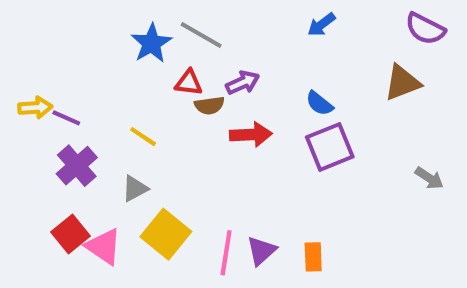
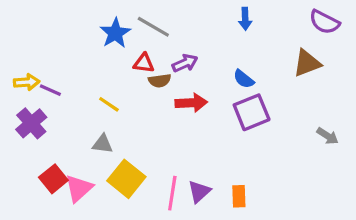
blue arrow: (321, 25) -> (245, 19), turned -55
purple cross: (77, 166) -> (31, 123), moved
gray triangle: (135, 188) -> (103, 144), turned 35
pink triangle: (104, 247) -> (79, 188), turned 44

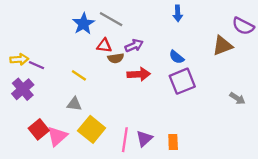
purple semicircle: (324, 22) -> (243, 26), moved

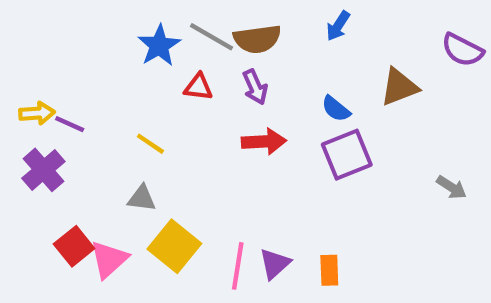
blue arrow: (178, 13) -> (338, 26), turned 35
purple arrow: (134, 46) -> (255, 87), turned 90
brown triangle: (222, 46) -> (399, 87), moved
brown semicircle: (116, 58) -> (257, 39), moved, size x1.5

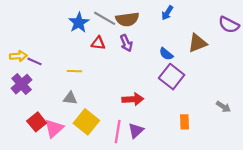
red arrow: (264, 142) -> (133, 99), moved
yellow line: (150, 144) -> (74, 71), turned -32
purple square: (347, 155) -> (172, 77), turned -30
gray arrow: (451, 187) -> (223, 107), moved
orange rectangle: (329, 270) -> (185, 122), moved

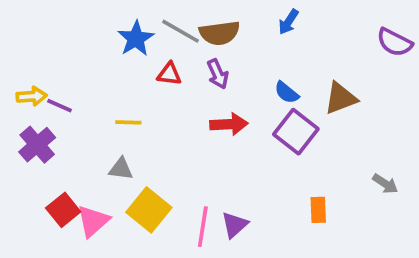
brown triangle: (198, 43) -> (341, 98), moved
red arrow: (133, 99) -> (229, 124), moved

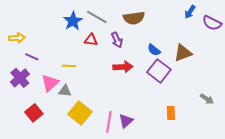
blue arrow: (288, 22) -> (190, 12), moved
brown semicircle: (220, 33) -> (134, 18), moved
yellow arrow: (32, 96) -> (17, 38), moved
pink triangle: (93, 221) -> (50, 83), moved

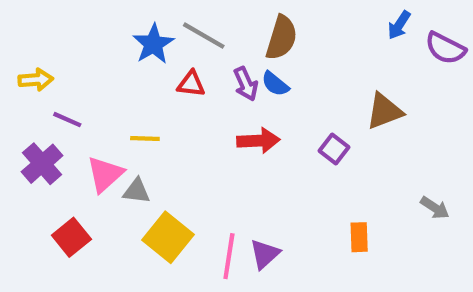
brown semicircle: (134, 18) -> (281, 38), turned -65
blue semicircle: (154, 50) -> (275, 84), moved
purple square: (159, 71) -> (334, 149), size x0.6

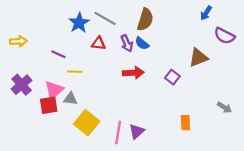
purple semicircle: (445, 48) -> (224, 36), moved
purple line: (67, 120) -> (58, 54), moved
red square: (71, 237) -> (49, 105), moved, turned 30

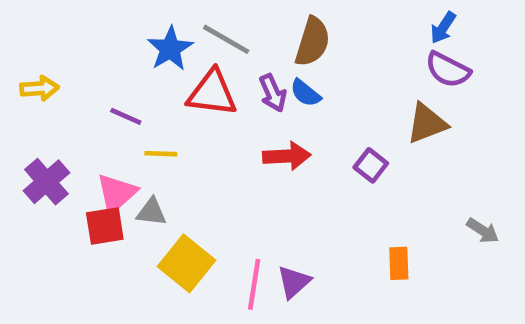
purple semicircle: (224, 36) -> (448, 70), moved
red triangle: (99, 43) -> (212, 93), size x1.6

